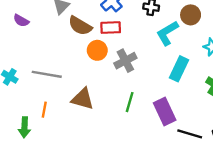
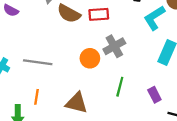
orange circle: (97, 50) -> (90, 58), moved
brown triangle: (83, 99) -> (77, 103), moved
purple rectangle: (165, 112) -> (154, 95), size x0.6

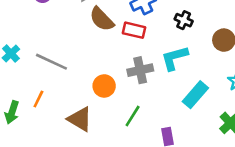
cyan L-shape: (154, 18) -> (174, 58), moved
orange circle: (90, 58) -> (104, 86), moved

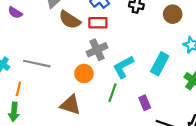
cyan L-shape: (174, 58) -> (123, 67), moved
gray cross: (140, 70) -> (97, 50), moved
orange line: (38, 99) -> (18, 89), moved

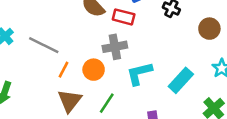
orange line: (18, 89) -> (63, 70), moved
green line: (113, 93) -> (107, 103), moved
brown triangle: (70, 105) -> (70, 101), turned 35

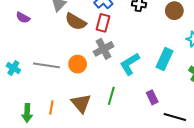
red rectangle: (124, 17) -> (103, 23), turned -72
orange line: (63, 70) -> (51, 107), moved
orange circle: (94, 70) -> (78, 64), moved

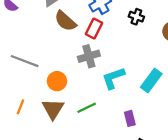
orange circle: (78, 64) -> (57, 81), moved
green line: (111, 96) -> (87, 108), turned 36

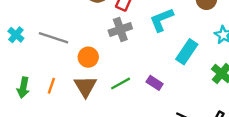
cyan L-shape: (113, 78) -> (162, 20), moved
purple rectangle: (130, 118) -> (155, 83), moved, turned -40

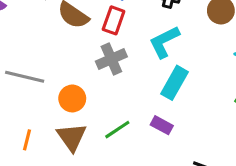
cyan rectangle: (187, 52) -> (175, 83), moved

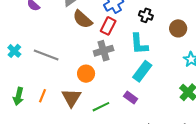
cyan L-shape: (164, 42) -> (139, 44), turned -75
orange circle: (72, 98) -> (86, 74), moved
green line: (117, 130) -> (101, 107), moved

